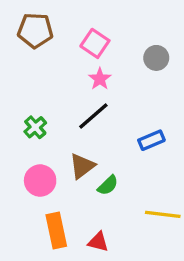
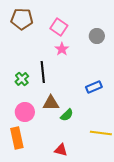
black line: (93, 116) -> (43, 72), moved, turned -55
brown triangle: (82, 166) -> (51, 103), turned 36
orange rectangle: (56, 231) -> (17, 138), moved

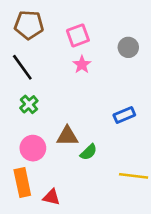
pink square: (59, 27) -> (78, 35), turned 36
black line: (43, 72) -> (22, 67), moved, turned -30
red triangle: (61, 150) -> (51, 197), moved

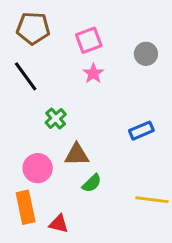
green cross: (29, 104) -> (56, 118), moved
green semicircle: (89, 152) -> (92, 183), moved

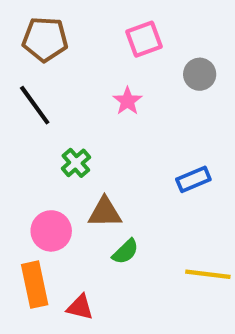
pink square: (89, 40) -> (144, 39), moved

